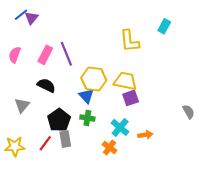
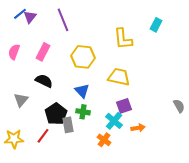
purple line: (66, 54) -> (63, 20), moved
yellow hexagon: (94, 79) -> (83, 57), moved
purple square: (131, 98) -> (124, 106), moved
gray rectangle: (65, 139) -> (68, 125), moved

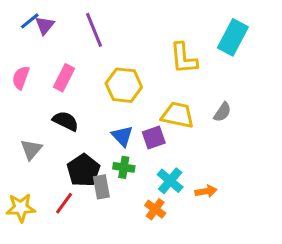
cyan rectangle: (156, 25) -> (233, 37), size x1.6
purple square: (124, 106) -> (154, 137), moved
gray semicircle: (179, 106) -> (222, 112), moved, turned 64

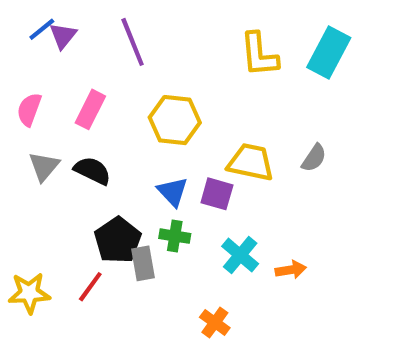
yellow L-shape: (184, 58) -> (259, 55), moved
purple square: (154, 137) -> (217, 194), turned 35
gray triangle: (31, 149) -> (44, 166), moved
orange cross: (155, 209) -> (215, 323), moved

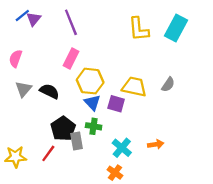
pink rectangle: (90, 109) -> (71, 58), moved
yellow hexagon: (175, 120) -> (90, 81), moved
cyan cross: (240, 255) -> (122, 148), moved

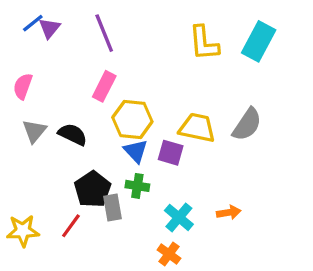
gray semicircle: (168, 84) -> (247, 124), size x1.5

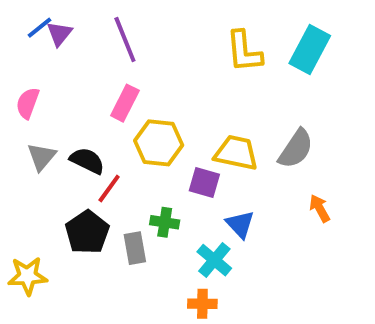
blue triangle: (136, 151) -> (240, 224), moved
black pentagon: (93, 189) -> (87, 232), moved
orange arrow: (229, 212) -> (320, 208), moved, turned -110
red line: (71, 226) -> (109, 189), moved
orange cross: (169, 254) -> (202, 304), turned -35

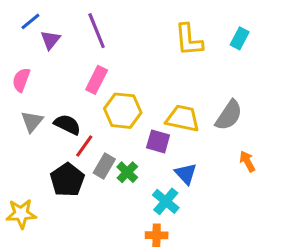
purple triangle: (59, 34) -> (50, 40), moved
cyan rectangle: (310, 49) -> (240, 38), size x0.6
green cross: (165, 222) -> (127, 172), turned 35
gray rectangle: (135, 248) -> (104, 166), moved, turned 40

